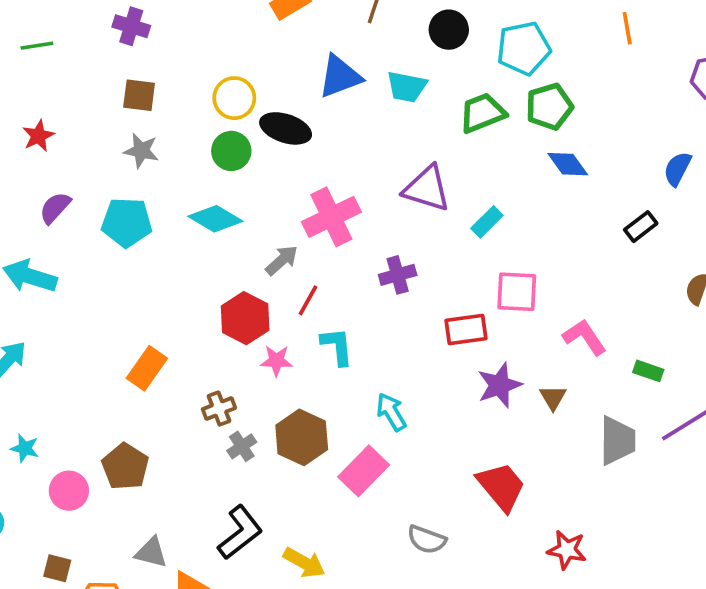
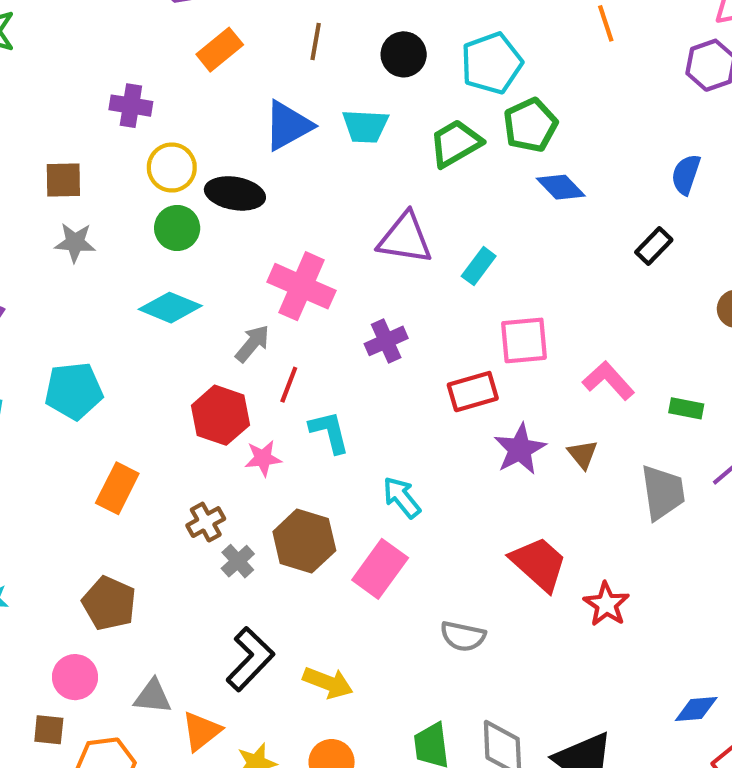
purple cross: (131, 26) -> (131, 106), moved
pink cross: (331, 217) -> (302, 286), turned -32
cyan pentagon: (127, 222) -> (74, 391), moved
pink circle: (69, 491) -> (75, 677), moved
red star: (567, 550) -> (606, 604), moved, turned 30

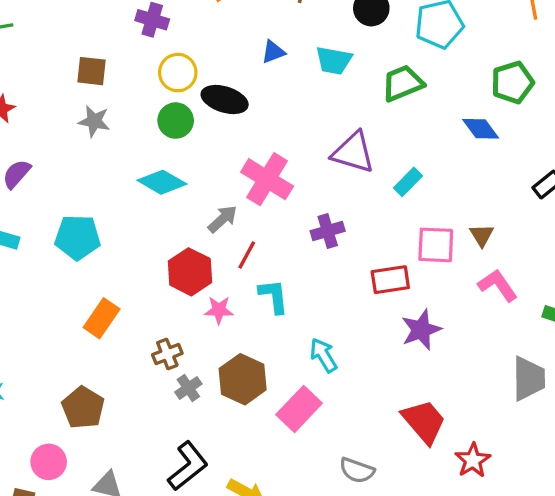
green pentagon: (530, 125) -> (512, 82), moved
blue triangle: (288, 126) -> (273, 52), size x0.6
brown triangle: (583, 454) -> (482, 235), moved

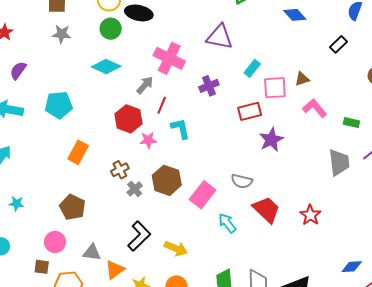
cyan rectangle: (408, 182) -> (252, 68), moved
brown triangle: (482, 235) -> (302, 79), turned 49
cyan arrow: (323, 355) -> (227, 223), moved
red trapezoid: (424, 421) -> (266, 210), moved
gray semicircle: (357, 470) -> (242, 181), moved

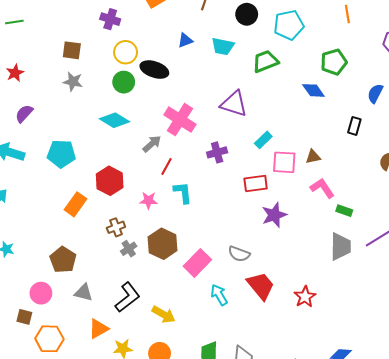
black rectangle: (338, 44) -> (354, 126), turned -36
red hexagon: (129, 119) -> (110, 181), moved
green rectangle: (351, 123) -> (344, 211), moved
gray triangle: (92, 252) -> (84, 293), moved

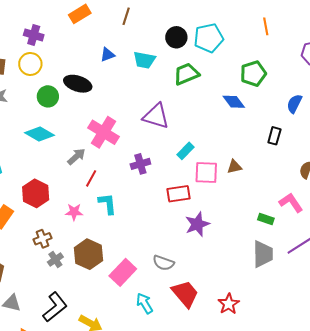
black circle: (247, 14) -> (176, 37), moved
yellow circle: (126, 52) -> (30, 64), moved
pink L-shape: (322, 188) -> (291, 203), moved

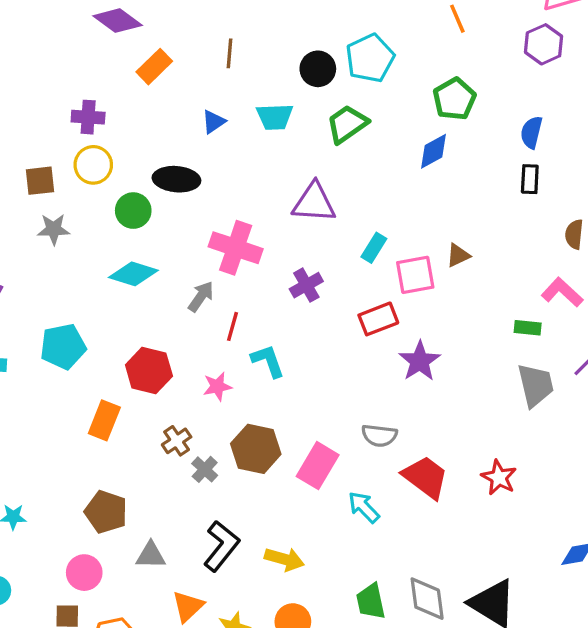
blue diamond: (234, 102) -> (433, 151), turned -70
black rectangle: (274, 136) -> (530, 179), moved

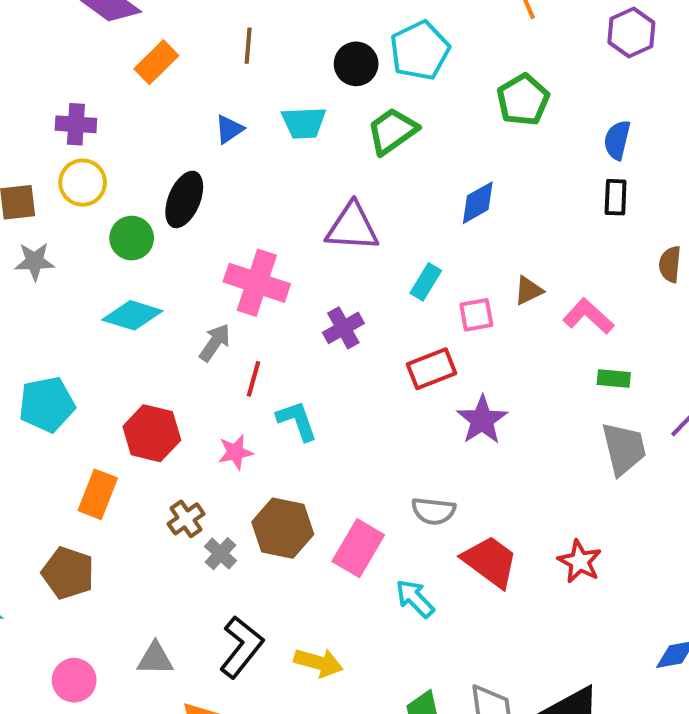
blue diamond: (433, 151) -> (478, 203), moved
black ellipse: (176, 179) -> (184, 199), turned -72
pink square: (415, 275) -> (476, 315), size x0.7
pink L-shape: (562, 292) -> (588, 316), moved
brown pentagon: (106, 512) -> (68, 573), moved

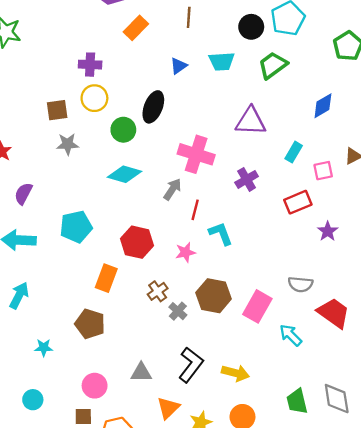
purple star: (482, 420) -> (328, 231), size x0.7

